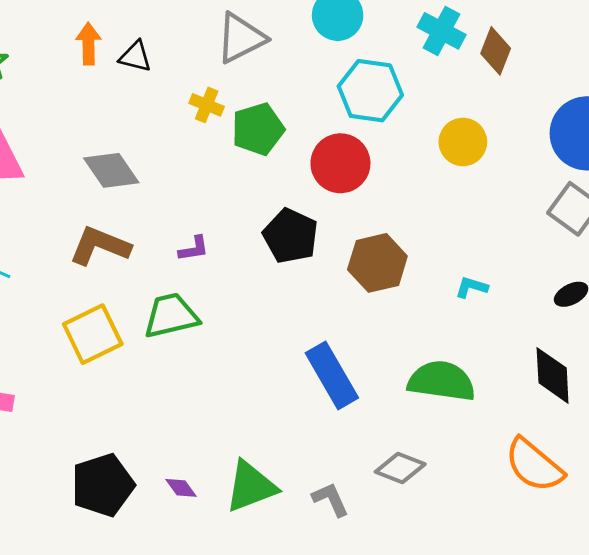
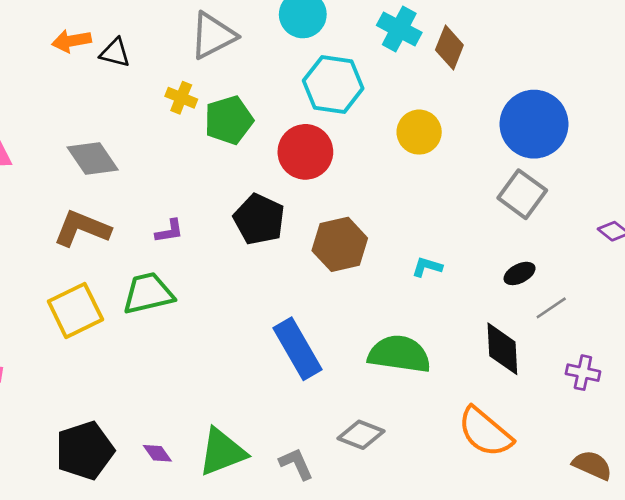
orange arrow: (88, 44) -> (71, 41), turned -99

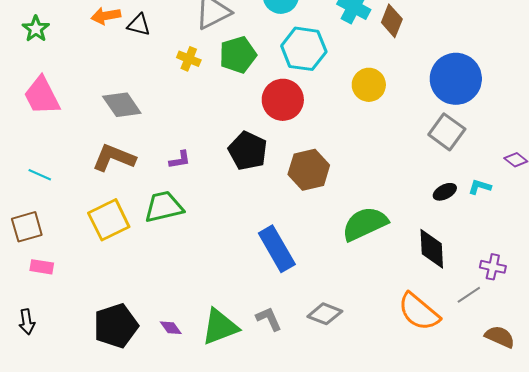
green pentagon: (229, 120) -> (238, 55), moved
cyan L-shape: (427, 267) -> (480, 187), moved
gray line: (551, 308) -> (469, 295), moved
green semicircle: (399, 354) -> (365, 224), moved, turned -33
gray L-shape: (296, 464) -> (269, 319), moved

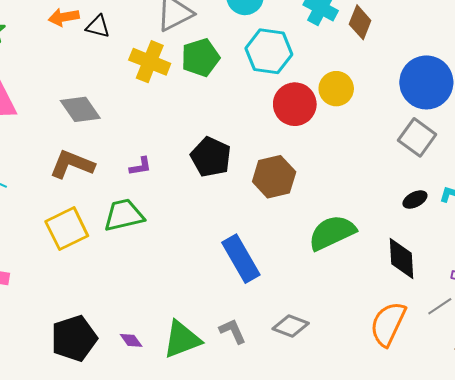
yellow cross: (189, 59) -> (150, 62), size x1.6
red circle: (283, 100) -> (295, 104), moved
orange semicircle: (419, 312) -> (388, 324), turned 75

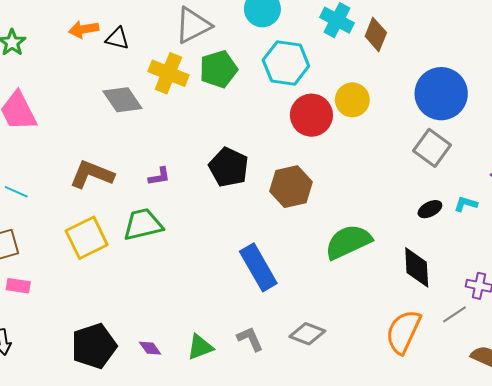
gray diamond: (80, 109) -> (122, 100), moved
green triangle: (182, 339) -> (200, 347), size x0.7

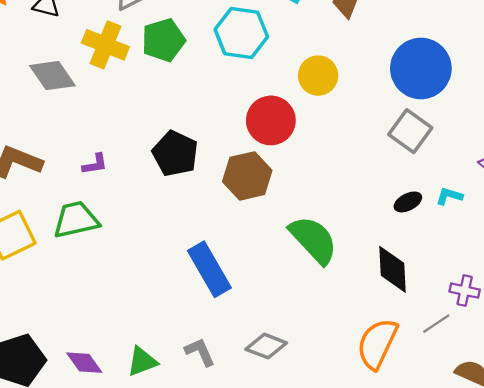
red circle: (311, 115) -> (271, 120), moved
green semicircle: (348, 242) -> (313, 240), turned 72
purple diamond: (150, 348) -> (84, 363), size x1.4

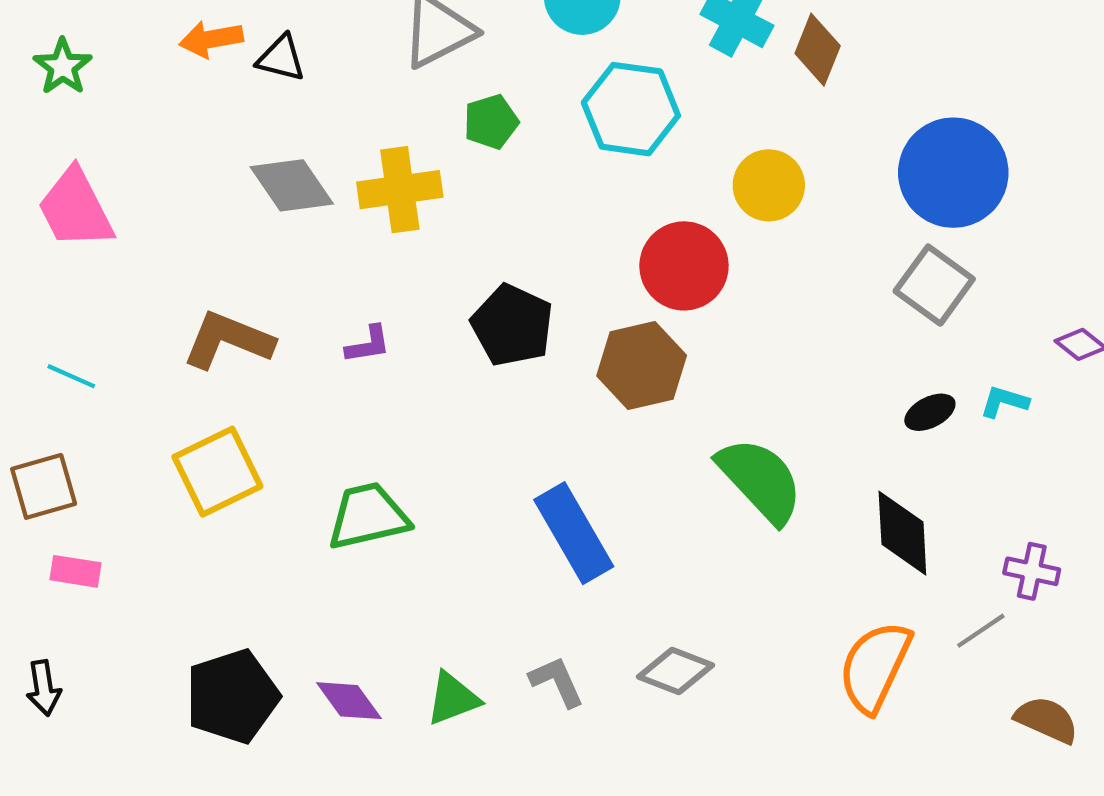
green pentagon: (163, 40) -> (491, 122), size x0.7
yellow cross: (105, 45) -> (400, 190), moved, turned -30
green trapezoid: (76, 220) -> (368, 516), moved

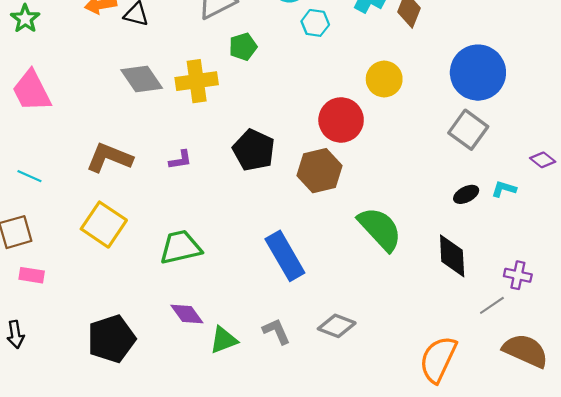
cyan hexagon: (631, 109) -> (315, 23), moved, size x0.6
yellow square: (217, 472) -> (104, 225), turned -30
orange semicircle: (875, 667) -> (438, 359), moved
purple diamond: (349, 701) -> (187, 314), moved
brown semicircle: (1047, 720) -> (525, 351), size x1.4

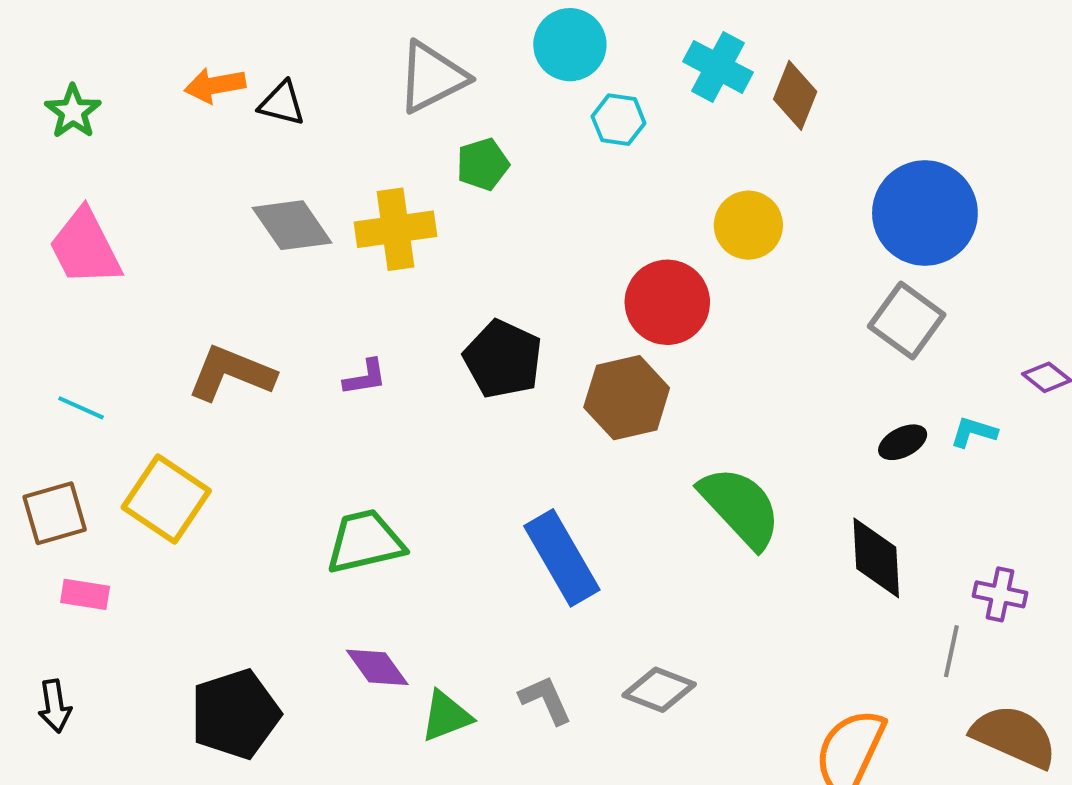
yellow square: (104, 225) -> (166, 499), moved
gray line: (492, 305) -> (951, 651), turned -44

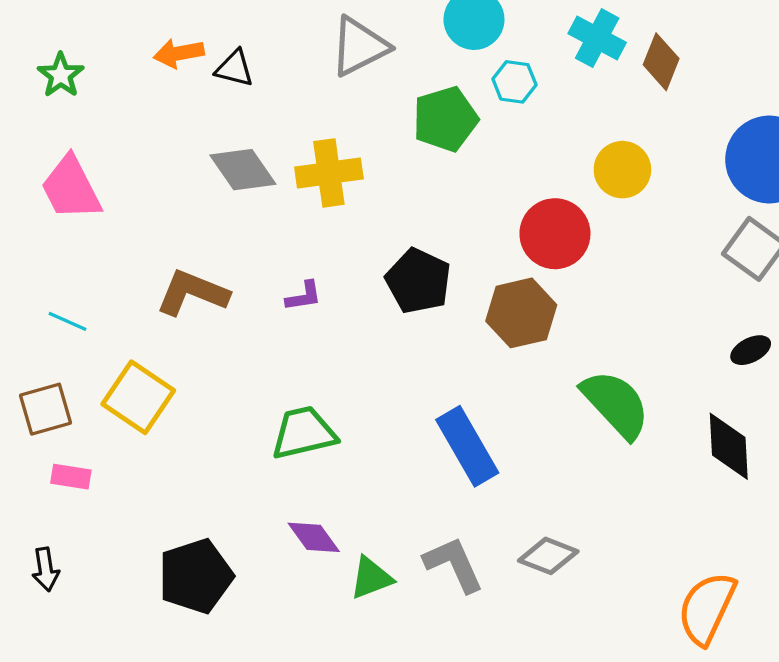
green pentagon: (483, 164) -> (445, 119), moved, size x1.5
gray L-shape: (546, 700) -> (454, 564), size x1.4

